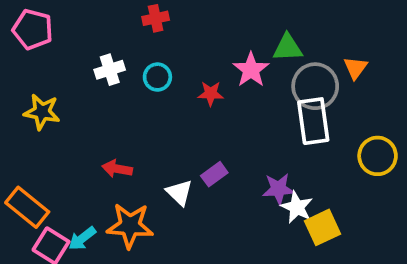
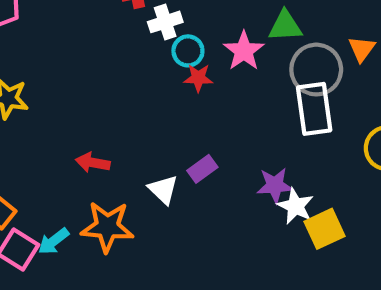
white cross: (110, 70) -> (165, 22), moved
cyan circle: (157, 77) -> (188, 51), moved

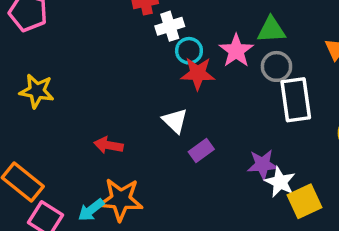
gray circle: (316, 70) -> (276, 66), moved, size x0.7
red star: (198, 78) -> (198, 73), size x1.4
white triangle: (163, 190) -> (175, 121), moved
cyan arrow: (53, 241) -> (91, 210), moved

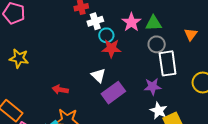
pink star: (236, 51) -> (131, 22), moved
purple rectangle: (201, 150) -> (113, 93), size x1.6
purple star: (262, 164) -> (153, 87), moved

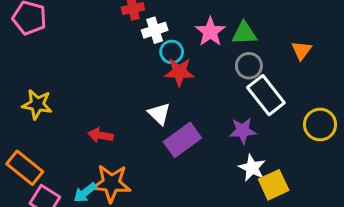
yellow star: (19, 58) -> (37, 104), moved
white rectangle: (168, 63) -> (266, 95), turned -30

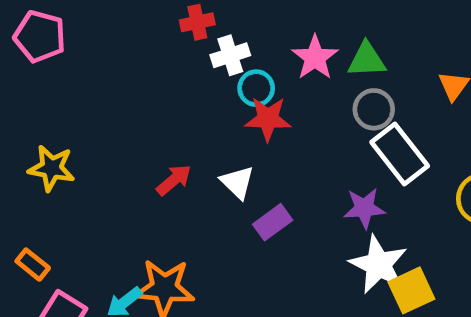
red arrow: (100, 135) -> (174, 180), moved, turned 130
purple rectangle: (182, 140) -> (273, 222), size x0.7
orange rectangle: (25, 168) -> (33, 265), size x0.6
white star: (252, 168) -> (378, 265), size x1.4

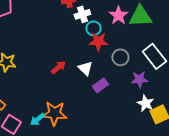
green triangle: (367, 60) -> (140, 16), size x1.4
gray circle: (374, 109) -> (120, 57), moved
white star: (378, 265) -> (145, 103), size x0.7

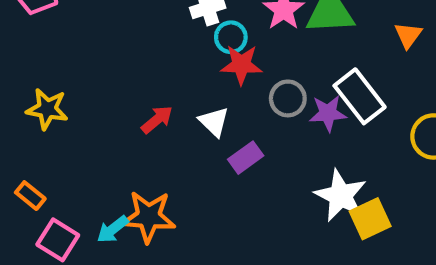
purple star: (139, 79) -> (328, 113), moved
white star: (145, 103) -> (341, 196), size x1.4

